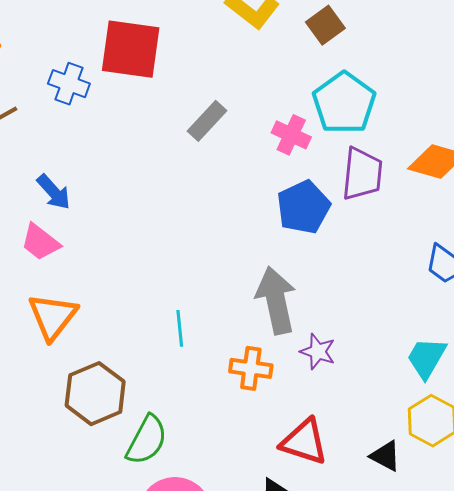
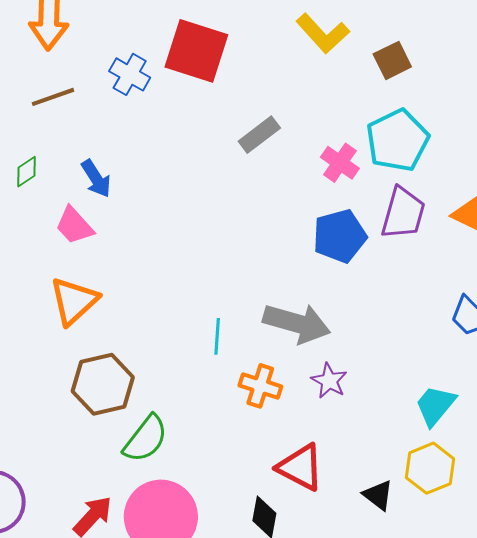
gray arrow: (276, 300) -> (297, 323), turned 108
cyan line: (180, 328) -> (217, 336), moved

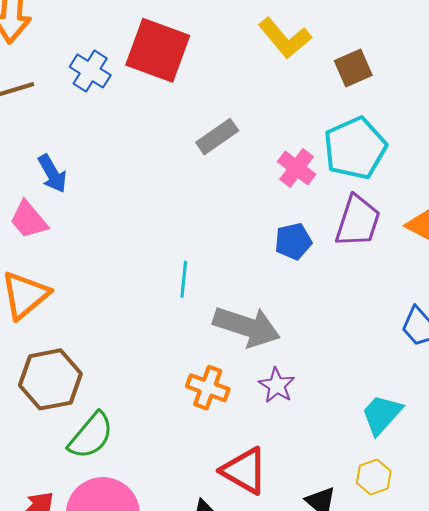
blue pentagon: (340, 236) -> (293, 241), size x0.7
cyan line: (217, 336) -> (184, 279), moved
yellow hexagon: (430, 468) -> (374, 477), size x0.7

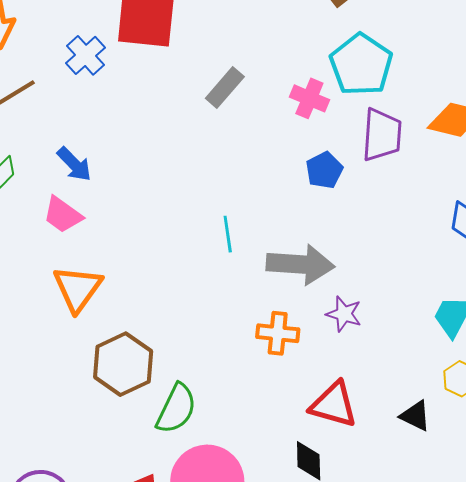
blue cross: (90, 71) -> (86, 55), turned 30

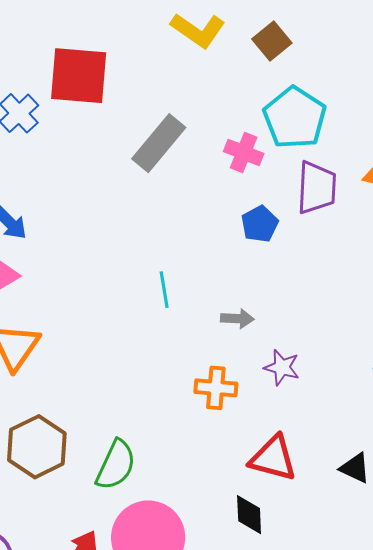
gray rectangle: (225, 88) -> (159, 143), size x1.4
gray arrow: (300, 264) -> (237, 319), size x0.5
brown hexagon: (123, 364) -> (37, 447), moved

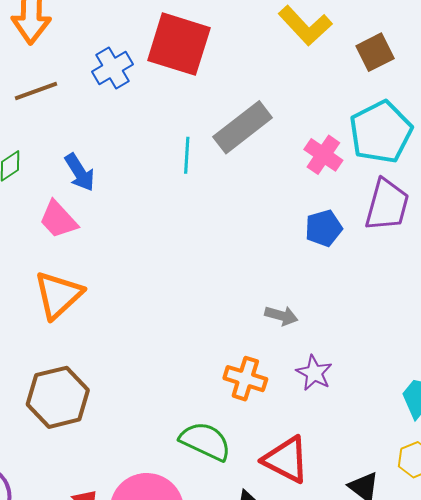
cyan line: (164, 290) -> (187, 155), moved
green semicircle: (116, 465) -> (205, 441), moved, turned -102

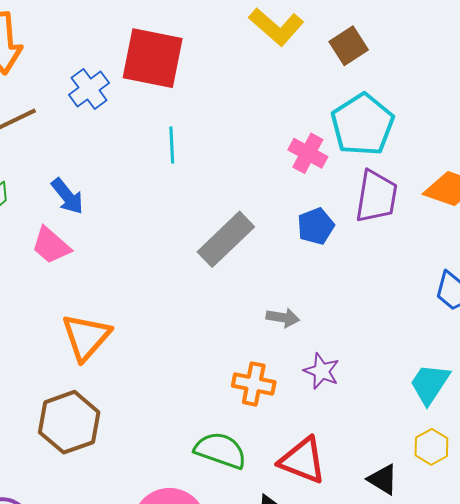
gray rectangle: (243, 127) -> (226, 239), moved
cyan line: (187, 155) -> (172, 145), moved
orange triangle: (58, 295) -> (86, 337), moved

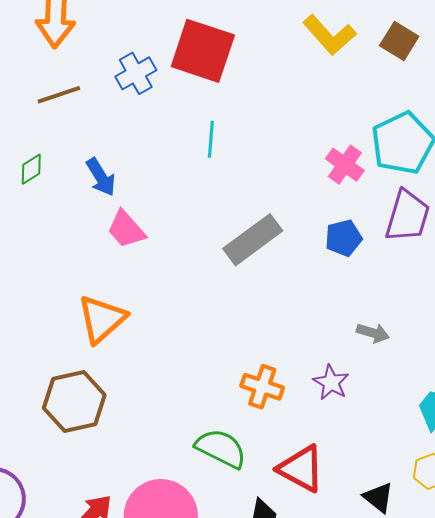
brown square: (349, 46) -> (399, 41), moved, turned -33
pink trapezoid: (51, 245) -> (126, 229), moved
gray arrow: (283, 318) -> (373, 333), moved

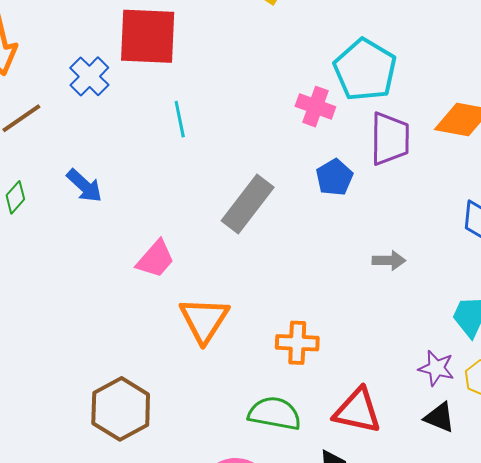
pink trapezoid: (126, 229) -> (155, 259), moved, turned -81
orange triangle: (102, 319) -> (204, 320), moved
purple star: (331, 382) -> (436, 368), moved

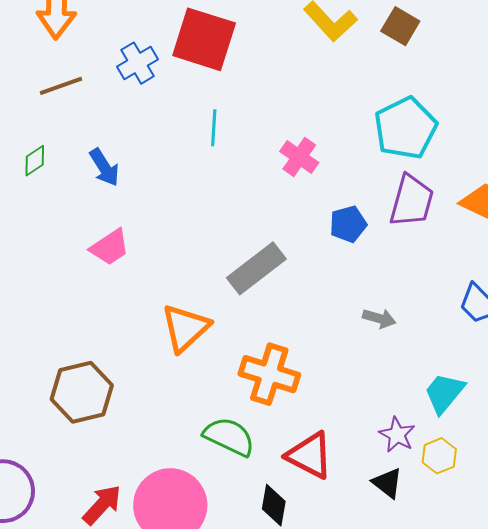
pink cross: (315, 107) -> (299, 157), moved
gray rectangle: (248, 204) -> (256, 268), moved
pink trapezoid: (155, 259) -> (110, 247), moved
orange cross: (297, 343) -> (269, 374), size x1.4

